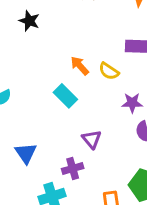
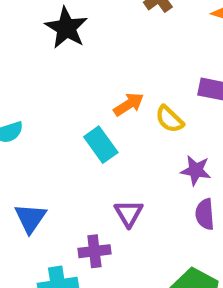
black star: (29, 21) -> (66, 28), size x1.4
orange arrow: (80, 66) -> (129, 104), turned 90

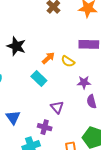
black star: (66, 28) -> (16, 46), moved
purple cross: (94, 251) -> (45, 127), turned 32

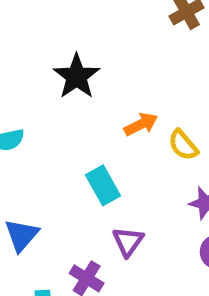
cyan rectangle: (39, 78) -> (103, 185), moved

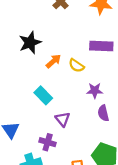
black star: (77, 76) -> (30, 43), moved, turned 30

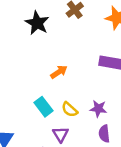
black star: (30, 43) -> (37, 23), moved, turned -30
yellow semicircle: (76, 65) -> (70, 110), moved

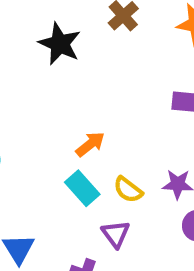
orange arrow: (59, 72) -> (90, 144), moved

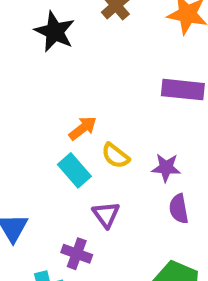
yellow semicircle: (128, 190) -> (115, 156), moved

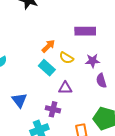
purple rectangle: (183, 90) -> (85, 31), moved
purple triangle: (106, 215) -> (65, 88), turned -48

